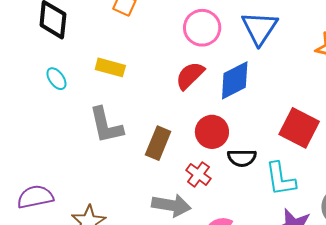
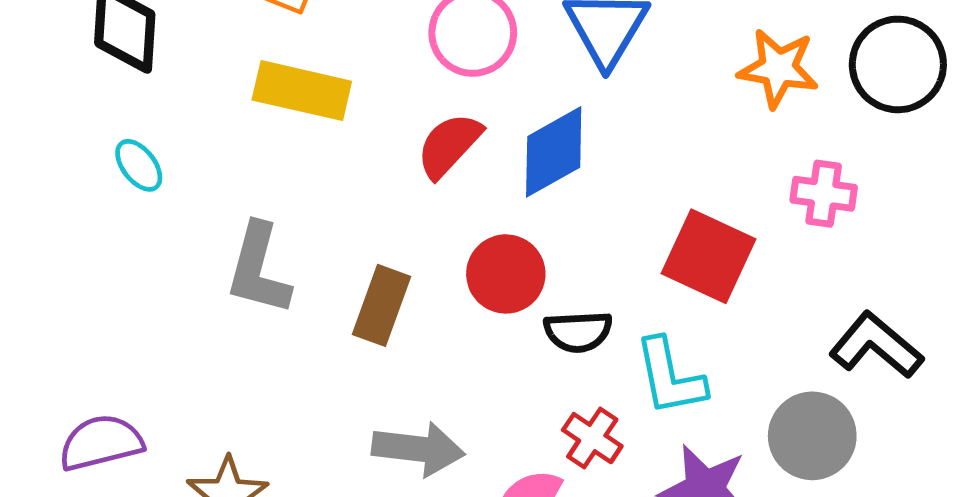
yellow rectangle: (110, 67) -> (302, 91), moved, size x1.4
gray L-shape: (106, 125) -> (258, 269), turned 30
red cross: (198, 174) -> (592, 438), moved

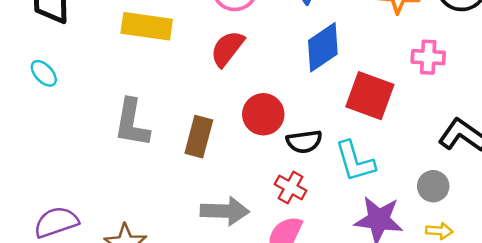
blue diamond: (554, 152) -> (323, 47), moved
cyan ellipse: (139, 165) -> (44, 73), moved
gray circle: (812, 436) -> (433, 186), size x0.7
red cross: (592, 438) -> (291, 187), moved

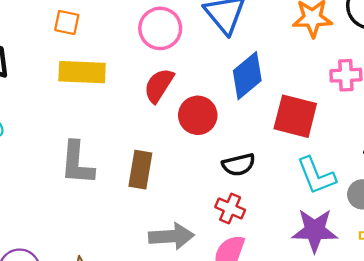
red circle: (263, 114) -> (198, 115), moved
cyan L-shape: (355, 161) -> (316, 176), moved

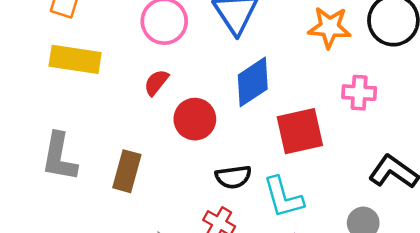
red semicircle: (159, 85) -> (156, 82), size x0.7
red square: (295, 116) -> (300, 131), turned -33
cyan L-shape: (316, 176) -> (283, 197), moved

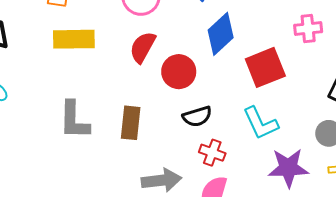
red semicircle: (156, 82) -> (143, 47), size x1.4
black semicircle: (233, 177) -> (197, 117), moved

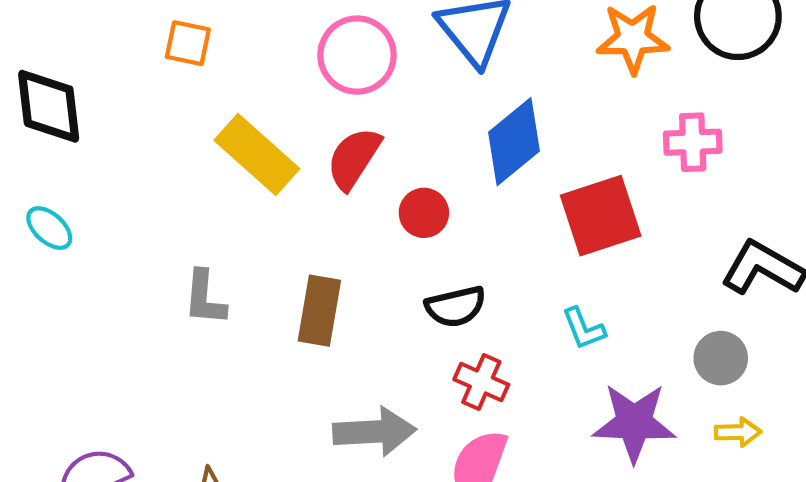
yellow rectangle: (74, 39) -> (257, 155), moved, turned 39
red circle: (179, 72) -> (424, 213), size x0.7
gray L-shape: (74, 120) -> (205, 298), size x0.7
cyan L-shape: (261, 123) -> (584, 329), size x0.6

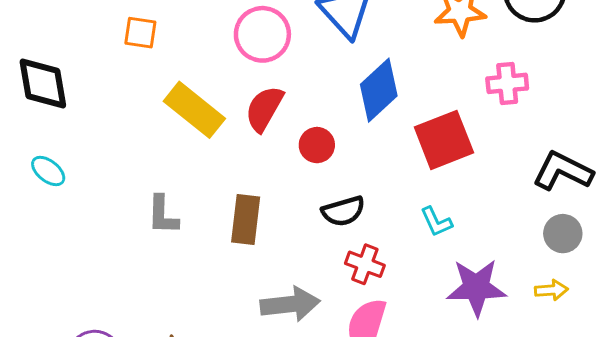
gray circle: (721, 358) -> (563, 234), moved

